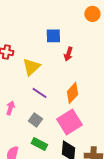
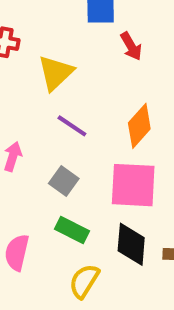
red arrow: (68, 54) -> (131, 46), turned -48
pink square: (69, 122) -> (133, 185), turned 35

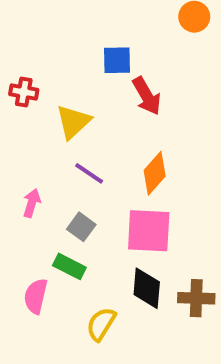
red arrow: (131, 46) -> (147, 96), size x1.4
green rectangle: (72, 230) -> (69, 266), moved

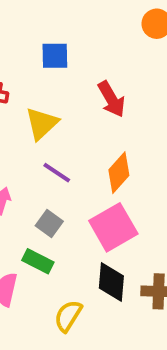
blue square: (117, 60) -> (55, 56), moved
pink square: (149, 231) -> (113, 227), turned -33

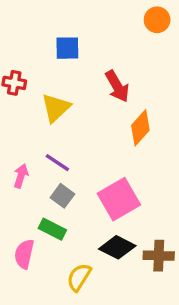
purple line: (57, 173) -> (57, 163), moved
orange diamond: (119, 173) -> (140, 128), moved
black diamond: (111, 282) -> (117, 247), turned -68

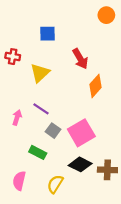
gray square: (62, 196) -> (53, 131), moved
pink semicircle: (24, 254) -> (19, 181), moved

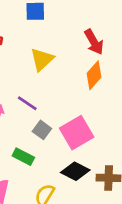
red arrow: (80, 59) -> (94, 42), moved
yellow triangle: (40, 73) -> (42, 59), moved

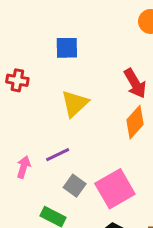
purple line: (27, 103) -> (58, 155), turned -60

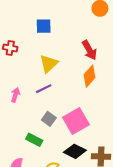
purple line: (58, 155) -> (44, 89), moved
pink arrow: (24, 167) -> (15, 95), moved

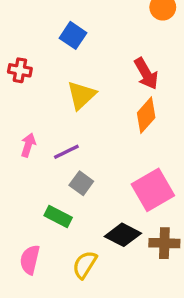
blue square: (44, 26) -> (73, 35), turned 35
purple line: (44, 89) -> (66, 152), moved
pink square: (76, 121) -> (153, 190), moved

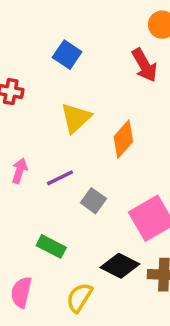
red arrow: (146, 74) -> (145, 65), moved
orange diamond: (146, 115) -> (123, 139), moved
gray square: (81, 183) -> (93, 201), moved

